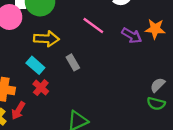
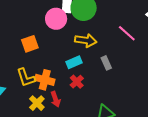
cyan rectangle: (35, 65) -> (74, 62), turned -70
red arrow: (18, 111) -> (56, 99), turned -56

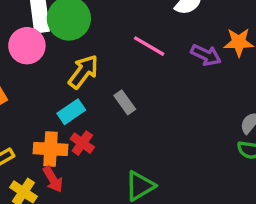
yellow arrow: (86, 40) -> (83, 72), turned -50
orange cross: (45, 80) -> (51, 149), moved

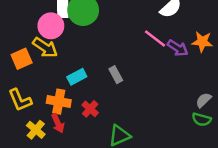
pink line: (149, 46) -> (155, 39), moved
yellow arrow: (83, 72) -> (45, 48), moved, turned 80
red cross: (82, 143) -> (90, 109), moved

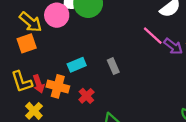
yellow arrow: (45, 48) -> (31, 22), moved
red arrow: (58, 123) -> (39, 84), moved

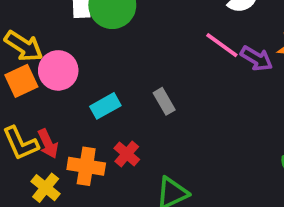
pink circle: (57, 15) -> (58, 70), moved
orange cross: (58, 86) -> (86, 166), moved

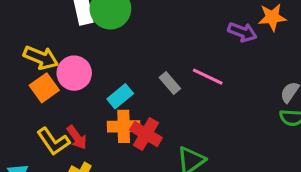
pink line: (222, 45) -> (208, 77), moved
red cross: (127, 154) -> (146, 134), size x1.4
orange cross: (86, 166) -> (124, 126), moved

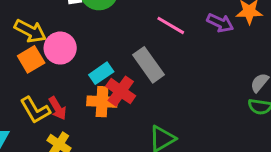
pink line: (208, 77) -> (171, 25), moved
gray rectangle: (170, 83) -> (149, 65), size x1.6
red cross: (146, 134) -> (121, 91), moved

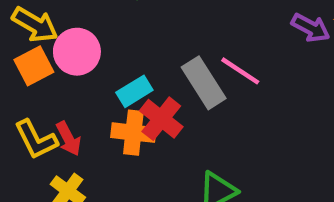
pink line: (171, 25) -> (240, 71), moved

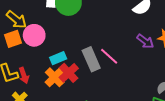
orange cross: (133, 133) -> (55, 77), turned 30

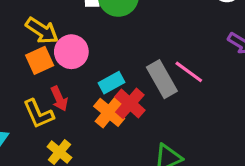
red arrow: (24, 75) -> (59, 99), moved

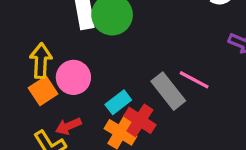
yellow arrow: (42, 31) -> (41, 61), turned -112
red arrow: (59, 99) -> (68, 126), turned 100

